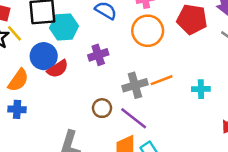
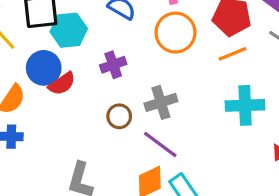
orange line: (162, 80) -> (233, 54), moved
cyan cross: (201, 89) -> (245, 105), size x1.6
brown circle: (102, 108) -> (119, 116), moved

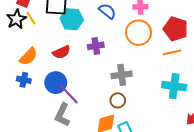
blue circle: (44, 68) -> (56, 83), moved
brown circle: (119, 116) -> (118, 100), moved
purple line: (160, 144) -> (69, 94), moved

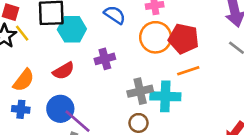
red pentagon: (176, 29) -> (184, 39), moved
orange line: (172, 52) -> (188, 71), moved
cyan cross: (174, 86) -> (165, 96), moved

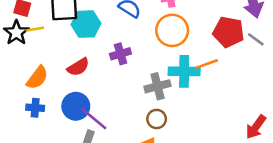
yellow line: (22, 33) -> (35, 29), turned -60
red pentagon: (184, 39) -> (228, 32), moved
cyan cross: (165, 96) -> (184, 71), moved

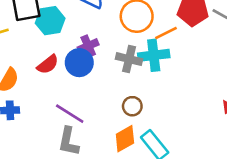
orange line: (207, 64) -> (166, 33), moved
gray cross: (158, 86) -> (129, 59), moved, turned 35
blue circle: (76, 106) -> (79, 63), moved

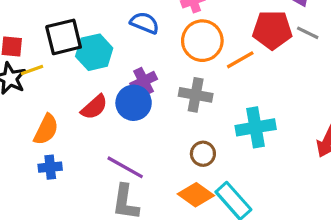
cyan cross: (154, 55) -> (256, 127), moved
orange diamond: (125, 139) -> (196, 195), turned 68

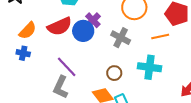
orange line: (240, 60) -> (160, 37), moved
purple cross: (144, 81) -> (93, 20), turned -35
red semicircle: (94, 107) -> (60, 26), size x1.4

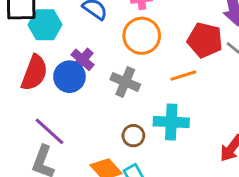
red semicircle: (60, 26) -> (34, 73), turned -40
brown circle: (114, 73) -> (133, 136), moved

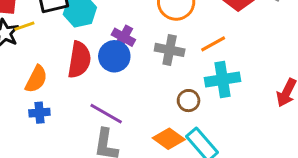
orange line: (183, 76) -> (213, 44), moved

